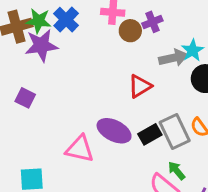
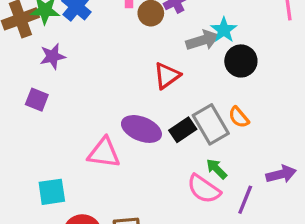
purple star: (41, 45) -> (53, 56), moved, size x0.7

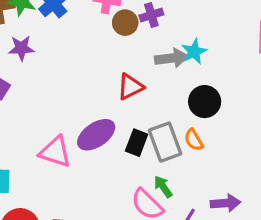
black circle: (241, 61) -> (205, 102), moved
purple ellipse: (141, 129) -> (96, 135), turned -66
black rectangle: (183, 130) -> (137, 143), turned -45

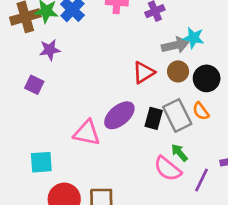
brown circle: (125, 23) -> (178, 71), moved
cyan star: (194, 52) -> (193, 38), turned -30

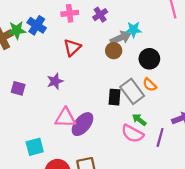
purple star: (50, 50) -> (55, 81), moved
brown circle: (178, 71) -> (114, 51), moved
red triangle: (144, 72) -> (72, 48), moved
purple ellipse: (119, 115) -> (82, 124), moved

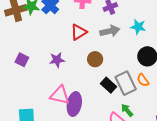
gray arrow: (121, 38) -> (110, 31), moved
brown circle: (114, 51) -> (95, 59), moved
black rectangle: (115, 97) -> (109, 85), turned -63
purple ellipse: (82, 124) -> (74, 104), turned -40

